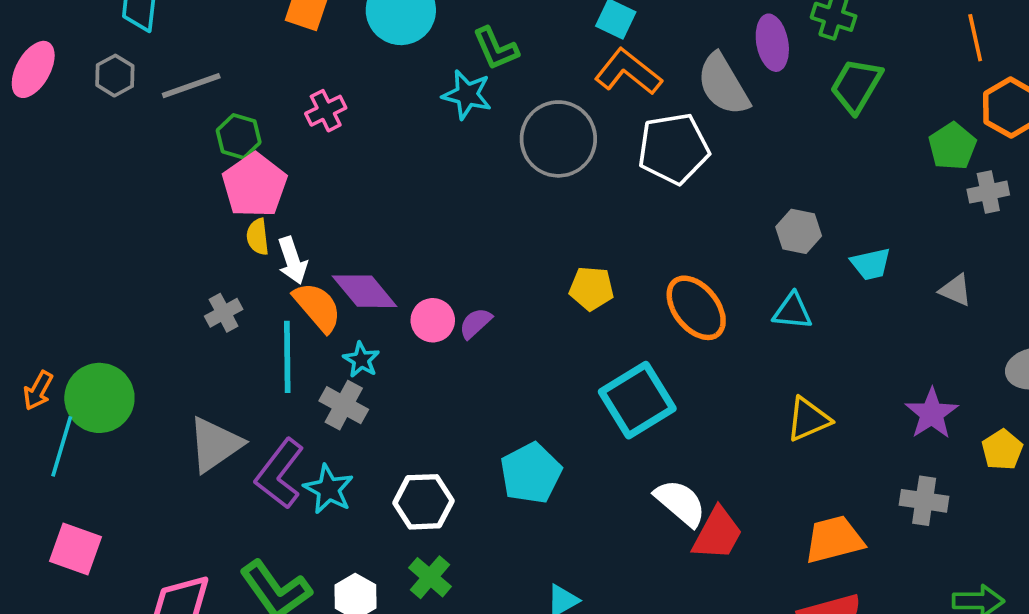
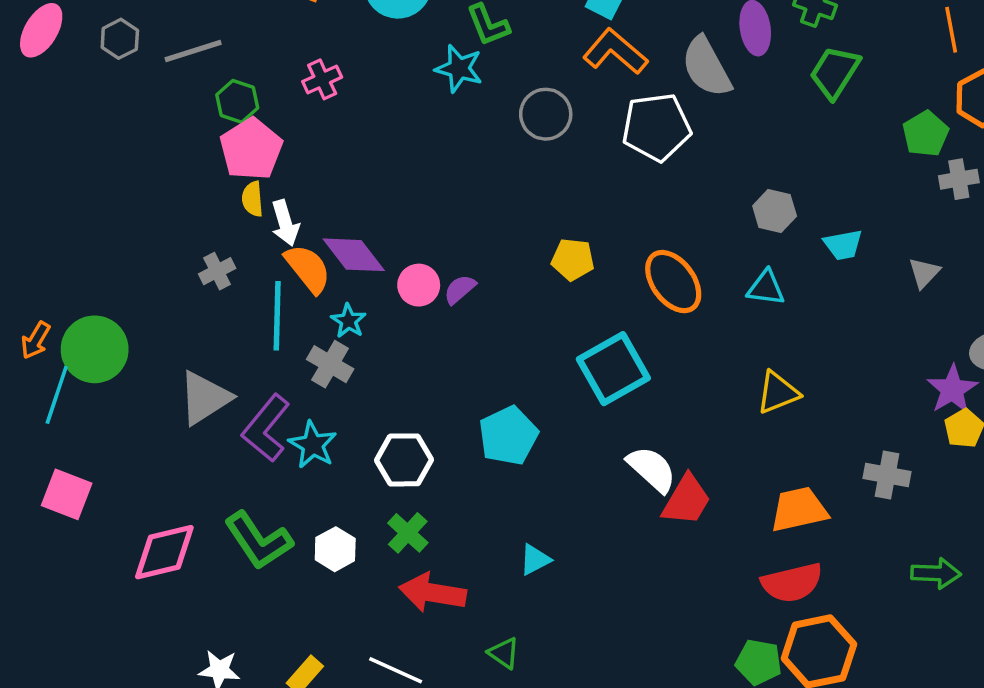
gray circle: (558, 139) -> (546, 114), size x0.7
gray triangle: (956, 290) -> (924, 273), turned 48
purple star: (932, 414) -> (952, 389), moved

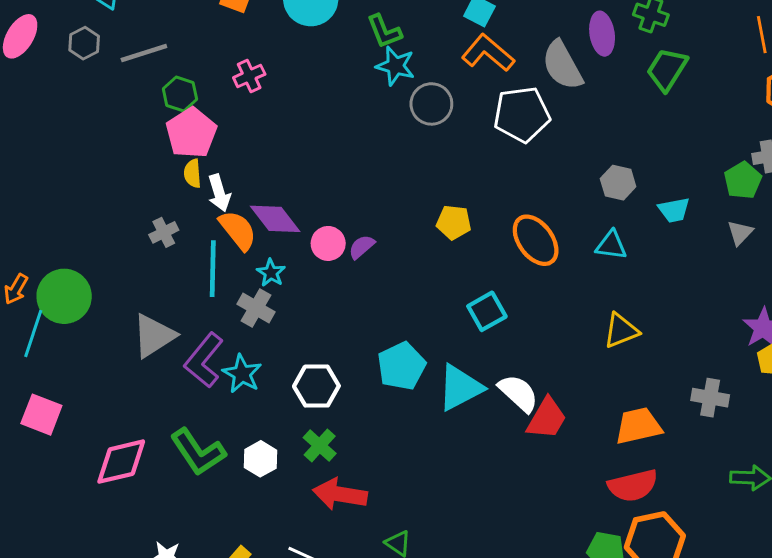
cyan star: (459, 68) -> (395, 66), moved
green pentagon: (926, 134) -> (743, 180), moved
cyan square: (613, 369) -> (487, 311), size x0.7
cyan triangle: (535, 560) -> (460, 388), moved, size x1.8

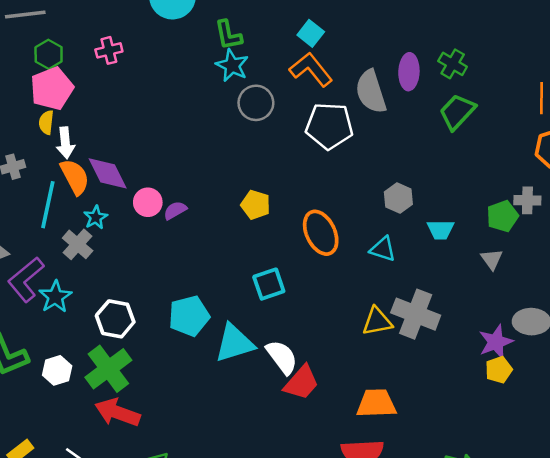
gray triangle: (740, 233) -> (492, 259), turned -30
gray cross: (710, 398) -> (416, 314), moved, size x1.5
green cross: (320, 445) -> (108, 369), size x1.6

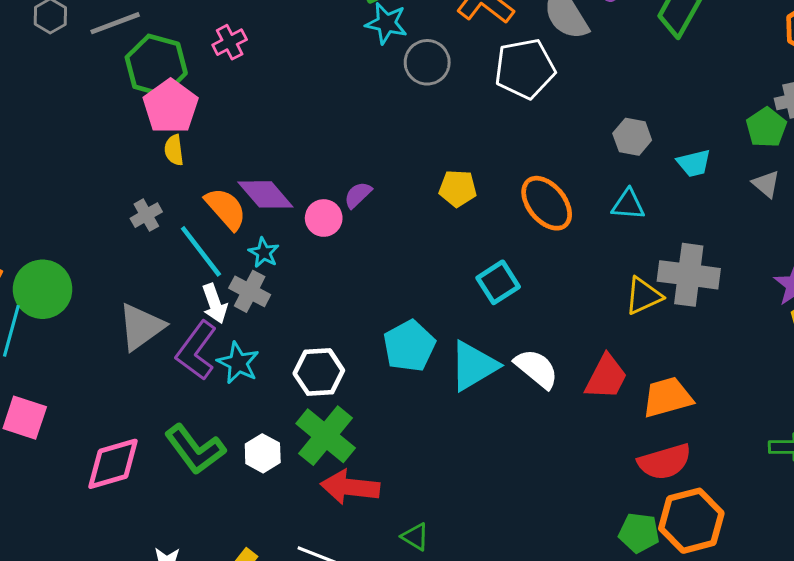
green hexagon: (49, 54) -> (156, 65), size x1.6
white arrow: (65, 143) -> (215, 304), moved
cyan line: (48, 205) -> (201, 251), turned -36
purple semicircle: (175, 210) -> (358, 195), moved
red trapezoid: (301, 383) -> (606, 377), moved

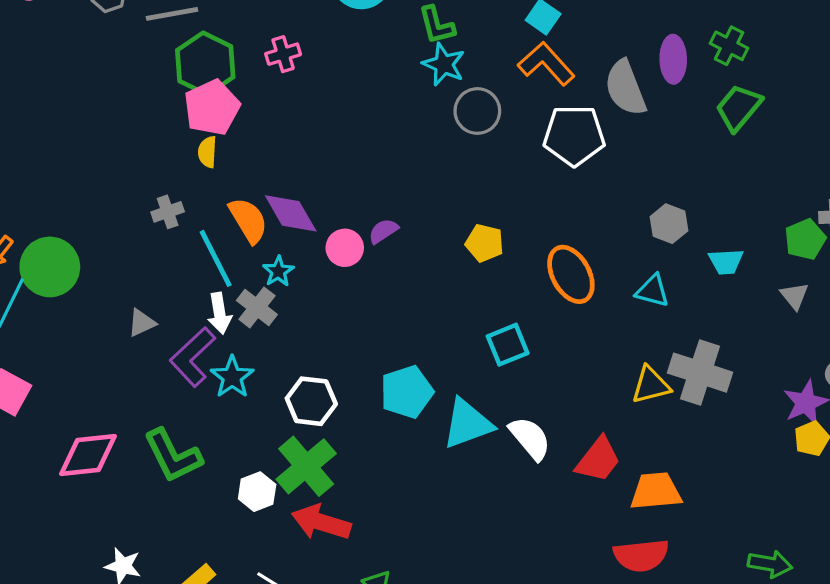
gray triangle: (141, 327) -> (142, 323), size x0.6
white hexagon: (263, 453) -> (257, 492), moved

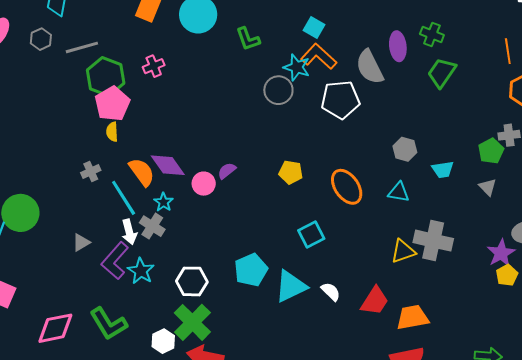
cyan star: (444, 64) -> (297, 67), moved
white semicircle: (530, 438) -> (331, 292), size x0.7

